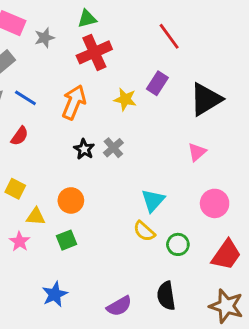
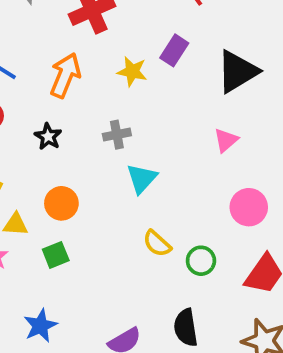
gray cross: (113, 148) -> (117, 135), turned 30
black star: (84, 149) -> (48, 136), moved
cyan triangle: (153, 200) -> (142, 179), moved

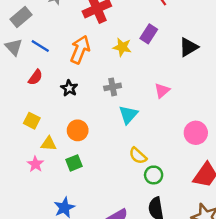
black triangle: (237, 71) -> (189, 47), size x0.7
pink triangle: (226, 140) -> (162, 91), moved
green circle: (201, 261) -> (154, 175), moved

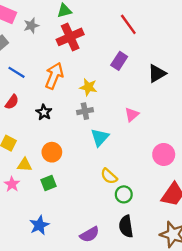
yellow star: (122, 47) -> (88, 87), moved

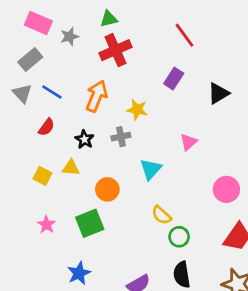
gray cross: (85, 111) -> (121, 137), moved
orange circle: (52, 152) -> (107, 189), moved
yellow triangle: (24, 165) -> (71, 168), moved
green square: (48, 183) -> (90, 223), size x1.5

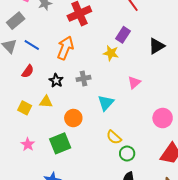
yellow star: (137, 110) -> (111, 53), moved

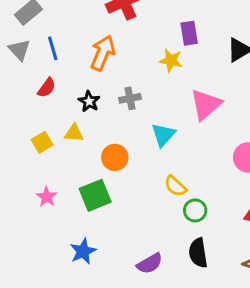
purple rectangle: (123, 35) -> (189, 33), turned -42
blue line: (32, 45) -> (53, 48), turned 42
pink triangle: (134, 83) -> (206, 104), size x1.6
yellow square: (25, 108) -> (42, 142), turned 32

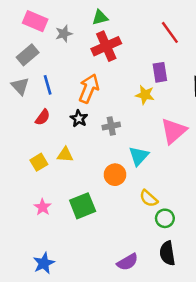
black star: (89, 101) -> (79, 119), moved
orange circle: (115, 157) -> (115, 175), moved
blue star: (83, 251) -> (44, 263), moved

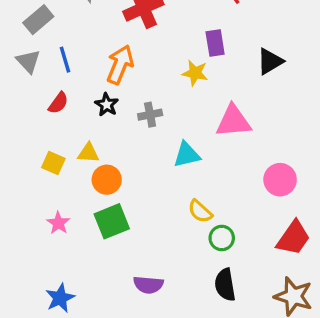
pink triangle: (174, 131) -> (233, 121), turned 36
cyan triangle: (139, 156) -> (187, 155), turned 35
yellow square: (39, 162) -> (53, 163), turned -35
orange circle: (115, 175) -> (107, 180), moved
purple semicircle: (127, 262) -> (148, 285), moved, turned 35

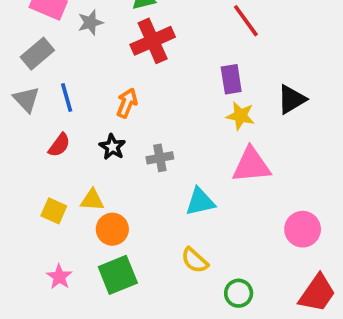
orange arrow: (120, 65) -> (127, 103), size x0.7
yellow star: (195, 73) -> (240, 116), moved
yellow semicircle: (200, 211) -> (195, 260), moved

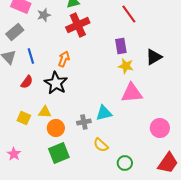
black star: (112, 147) -> (56, 83), size x1.6
gray cross: (160, 158) -> (84, 122), moved
pink star: (59, 277) -> (14, 154), moved

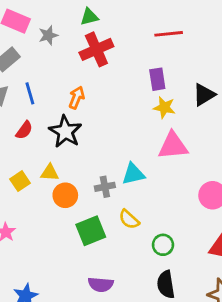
red line: (129, 14) -> (169, 34), turned -60
yellow square: (24, 118) -> (20, 181), turned 32
green square: (59, 153) -> (91, 231), moved

